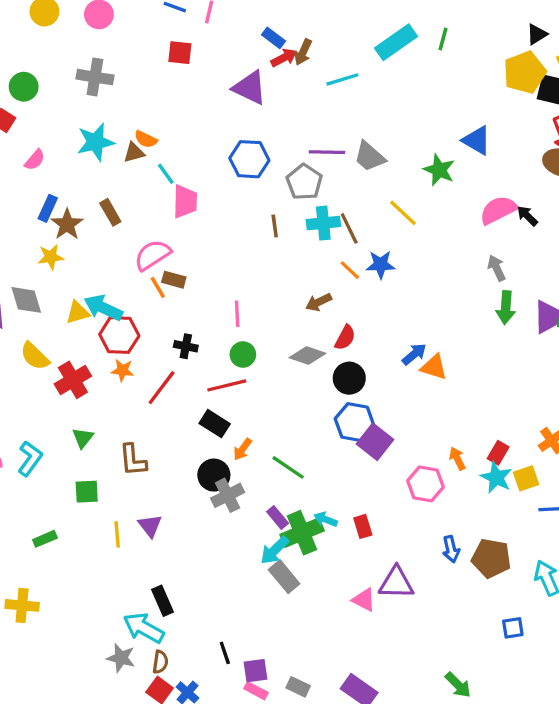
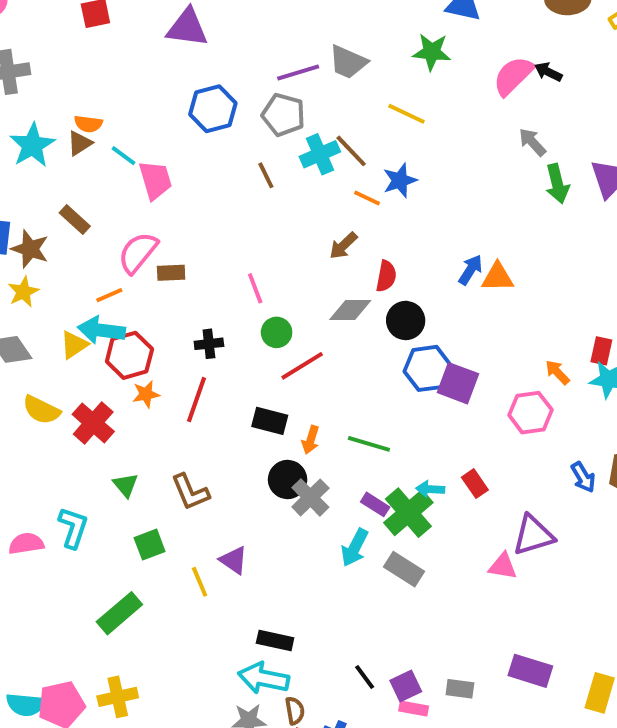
orange line: (158, 287) -> (109, 295), moved, turned -65
red line: (227, 385) -> (302, 366), moved
green rectangle: (45, 539) -> (119, 613), size x1.6
cyan arrow: (275, 550) -> (355, 548), moved
black rectangle: (162, 601) -> (275, 641), turned -36

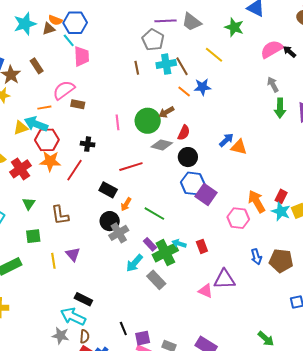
blue hexagon: (213, 109) -> (75, 23), moved
green circle: (277, 332) -> (148, 121), moved, size x1.6
orange arrow: (557, 372) -> (257, 202), size x1.6
orange star: (146, 394) -> (50, 161), size x1.5

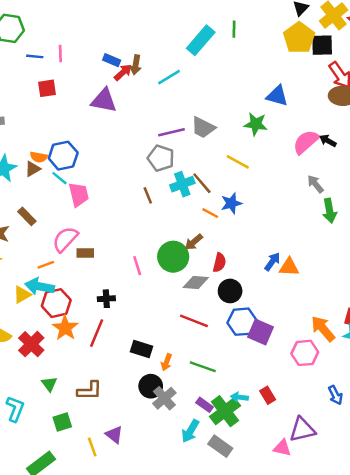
orange star: (50, 161) -> (65, 328), turned -30
red line: (131, 167) -> (194, 321), moved, turned 50
brown L-shape: (60, 215) -> (90, 391), turned -70

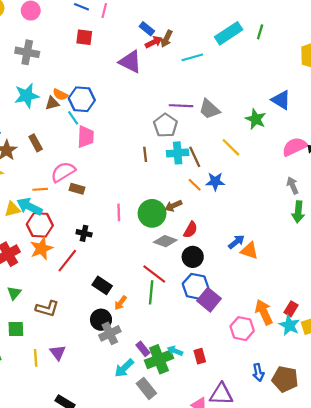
green line: (203, 367) -> (151, 292), moved, turned 60

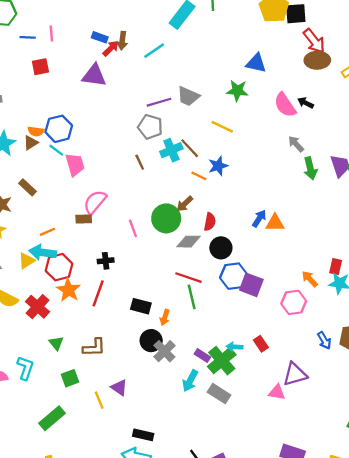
pink semicircle: (295, 147) -> (285, 105), turned -80
pink semicircle: (63, 172) -> (95, 202), moved
orange arrow: (264, 312) -> (310, 279), size x0.7

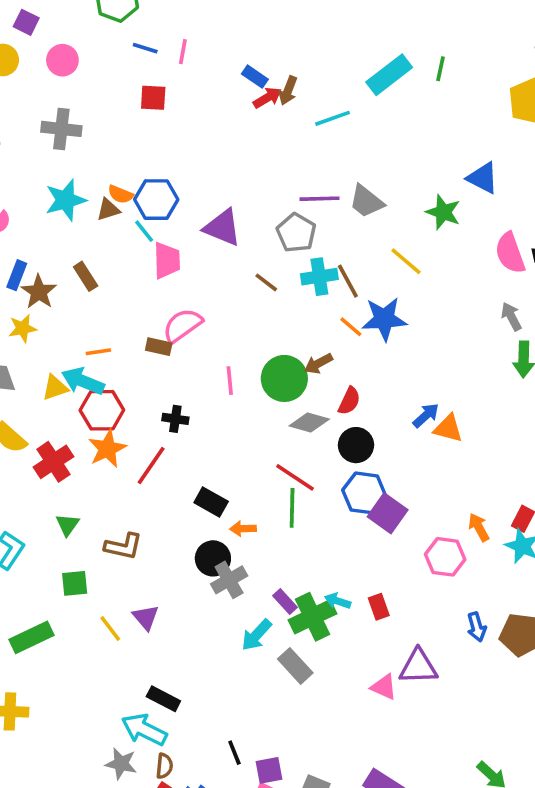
purple triangle: (94, 75) -> (222, 228), moved
brown line: (140, 162) -> (266, 282), turned -42
blue star: (218, 166) -> (384, 319), size x1.4
orange arrow: (165, 317) -> (243, 529), turned 56
yellow line: (99, 400) -> (110, 628), turned -30

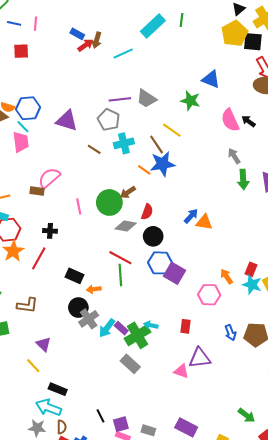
pink trapezoid: (167, 260) -> (21, 142), moved
brown line: (348, 281) -> (157, 144), moved
red rectangle: (379, 607) -> (186, 326), moved, turned 32
yellow line: (110, 628) -> (33, 366), moved
cyan arrow: (256, 635) -> (107, 328), moved

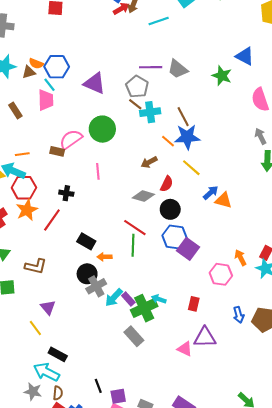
yellow line: (172, 130) -> (191, 168), moved
brown line: (94, 149) -> (135, 104), moved
green circle: (109, 202) -> (102, 129), moved

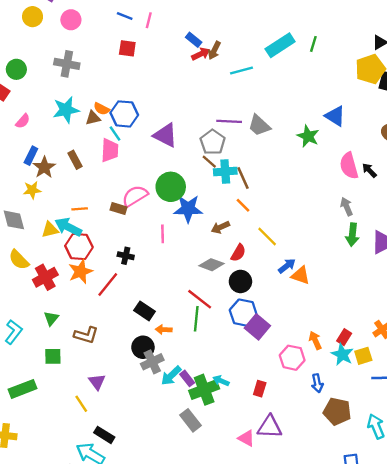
brown line: (183, 117) -> (243, 178), moved
blue star: (187, 137) -> (188, 209), moved
blue arrow: (239, 315) -> (317, 383), moved

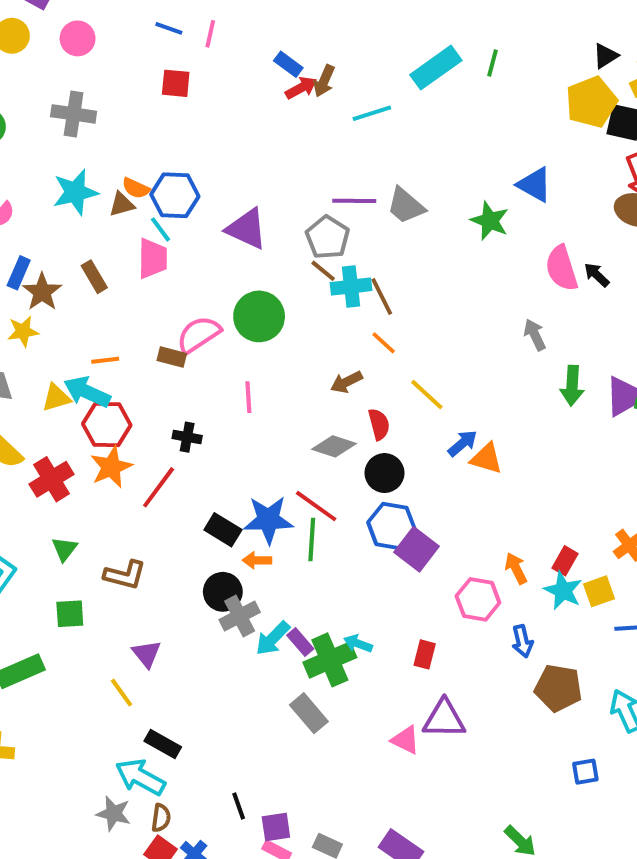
gray arrow: (347, 207) -> (535, 335), moved
blue star: (188, 209) -> (268, 520), moved
red semicircle: (238, 253) -> (379, 424), turned -42

